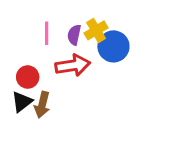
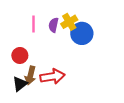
red arrow: (73, 65) -> (52, 76), moved
black triangle: (22, 102) -> (20, 84), moved

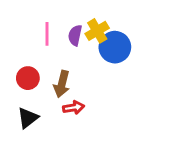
brown arrow: (30, 75) -> (62, 84), moved
red arrow: (52, 76) -> (74, 108), size x0.6

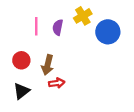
yellow cross: (97, 31) -> (83, 16), moved
blue circle: (115, 47) -> (108, 32), moved

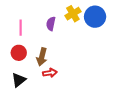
pink line: (36, 26) -> (21, 28), moved
blue circle: (108, 32) -> (95, 17), moved

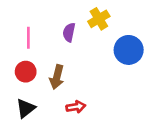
blue circle: (95, 17) -> (129, 50), moved
red arrow: (50, 73) -> (76, 107), moved

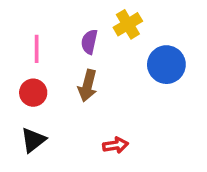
brown arrow: (57, 77) -> (88, 86), moved
red arrow: (76, 107) -> (116, 145), moved

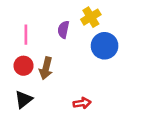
blue circle: (166, 65) -> (105, 46), moved
brown arrow: (88, 86) -> (46, 68), moved

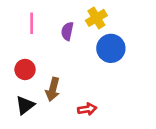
pink line: (26, 35) -> (32, 23), moved
brown arrow: (46, 68) -> (53, 89), moved

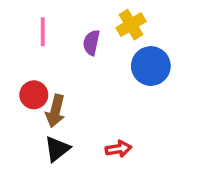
brown arrow: (53, 89) -> (55, 111), moved
black triangle: (25, 105) -> (57, 149), moved

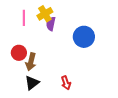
yellow cross: (131, 25) -> (45, 14), moved
red arrow: (118, 149) -> (66, 83), turned 80

